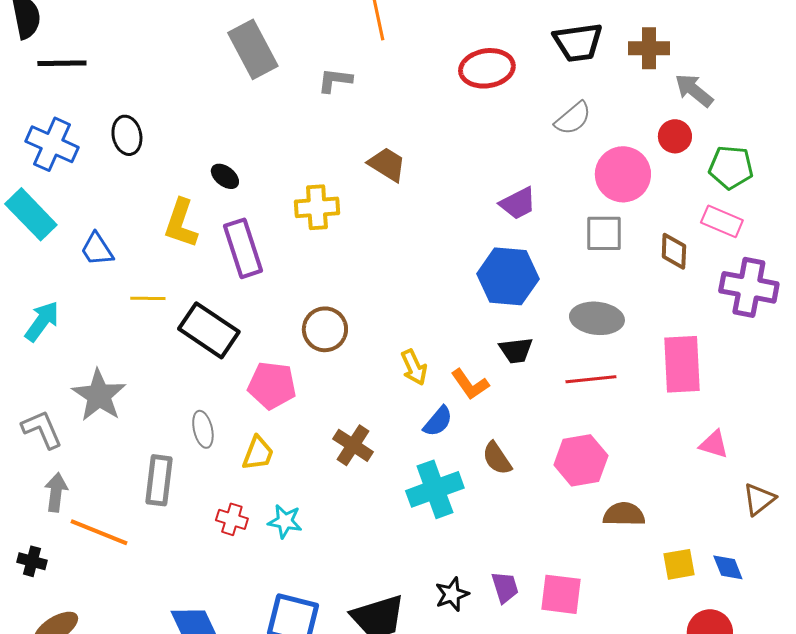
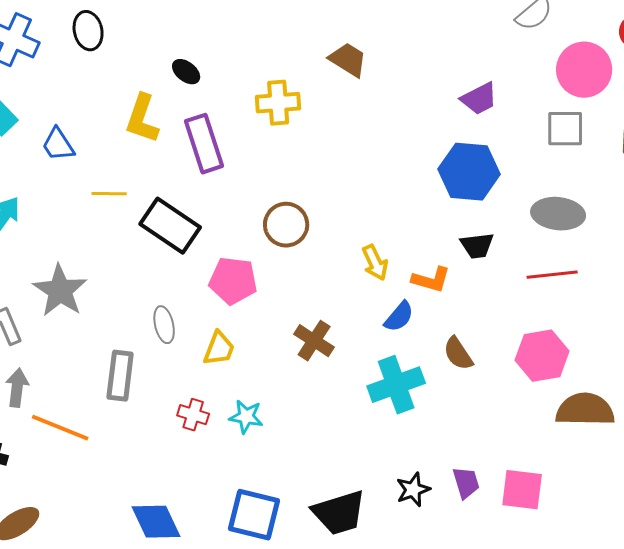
orange L-shape: (470, 384) -> (431, 280), turned -39
brown semicircle: (624, 514) -> (585, 410), size x1.4

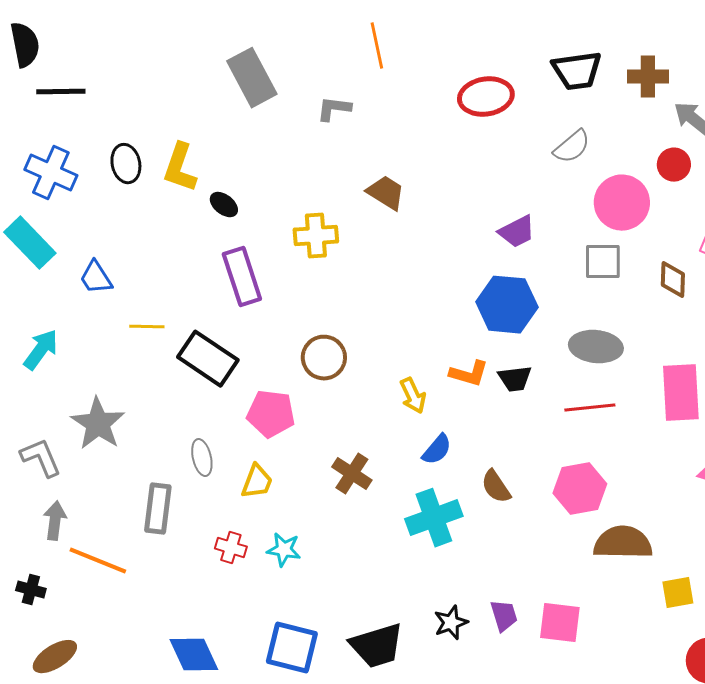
yellow L-shape: (142, 119) -> (180, 168), moved
orange L-shape: (431, 280) -> (469, 374), moved

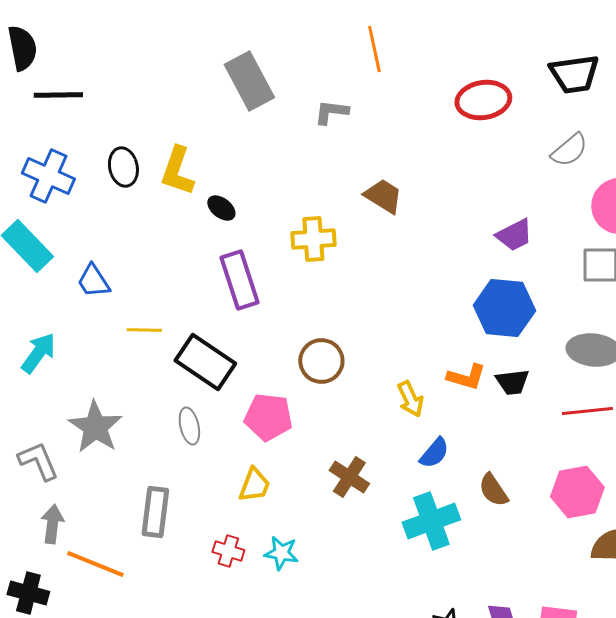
gray ellipse: (202, 458) -> (189, 426), moved
black cross: (31, 590) -> (28, 593), size x1.4

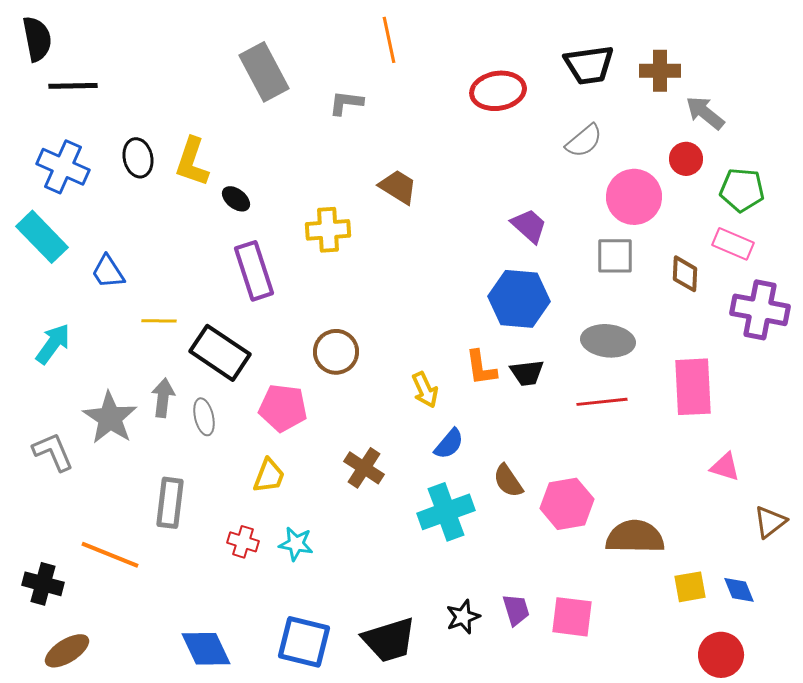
purple trapezoid: (514, 235) -> (529, 226), turned -111
orange L-shape: (466, 377) -> (481, 368), turned 66
pink hexagon: (577, 492) -> (567, 504), moved
gray arrow: (52, 524) -> (163, 398), moved

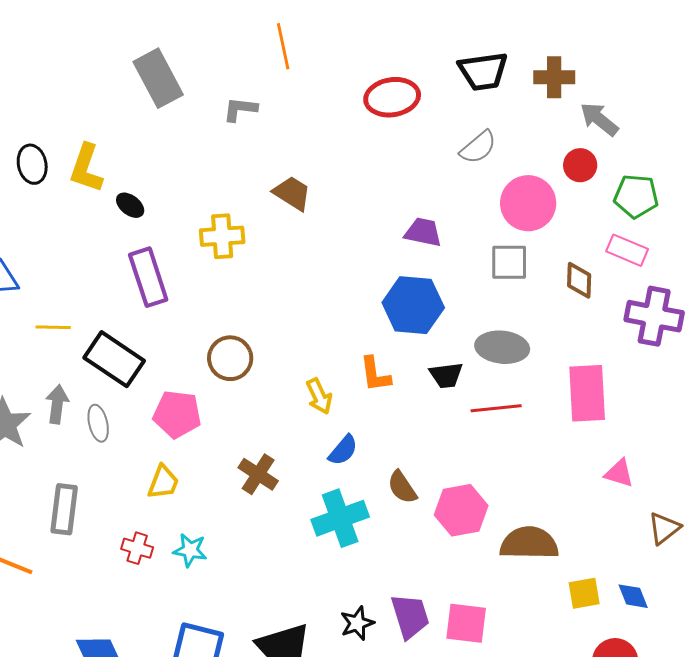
purple trapezoid: (529, 226) -> (423, 232), turned -30
black trapezoid: (527, 373) -> (446, 375), moved
purple trapezoid: (516, 610) -> (410, 616), size x1.4

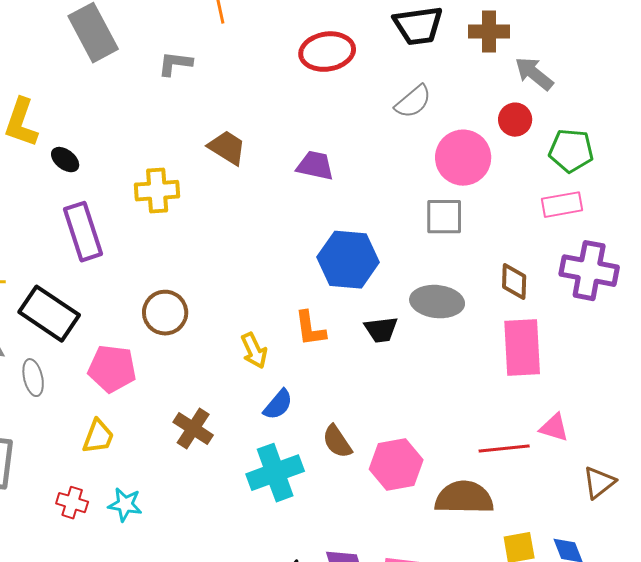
purple trapezoid: (423, 232) -> (315, 166), moved
pink rectangle: (627, 250) -> (562, 205), turned -33
brown diamond: (579, 280) -> (514, 282), moved
red line: (496, 408) -> (504, 449), moved

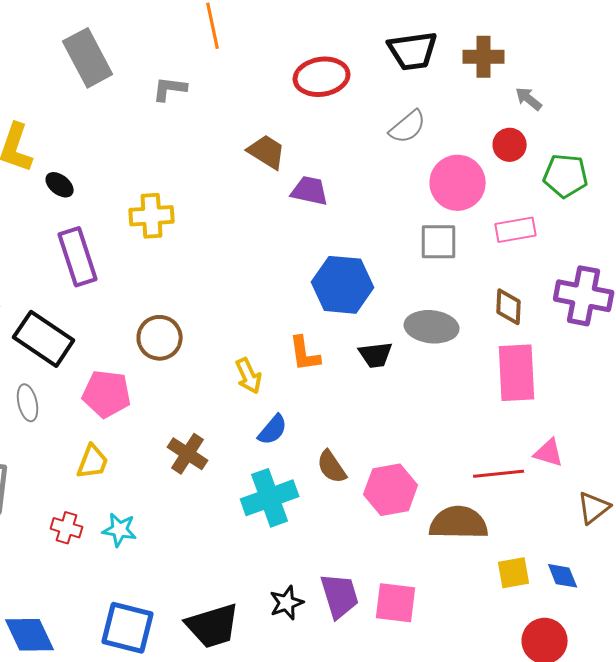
gray arrow: (534, 74) -> (529, 99), size x0.7
brown trapezoid: (227, 148) -> (267, 152), moved
pink rectangle: (562, 205) -> (516, 230), moved

